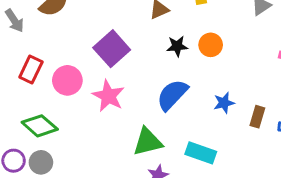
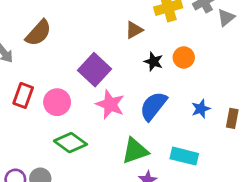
black star: (177, 46) -> (154, 62), turned 30
pink star: (108, 96) -> (110, 104), moved
green diamond: (40, 126) -> (70, 143), moved

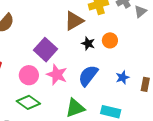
brown triangle: (134, 30) -> (74, 21), size x1.5
pink circle: (57, 102) -> (29, 75), moved

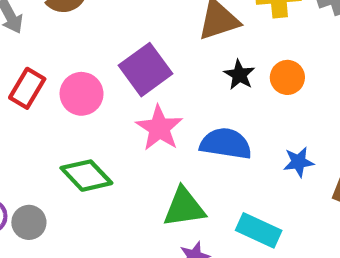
pink circle: (29, 75) -> (82, 94), moved
blue semicircle: (88, 76) -> (226, 144), turned 50

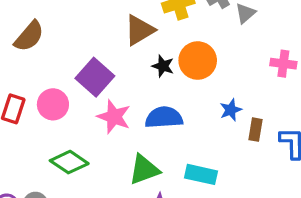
orange circle: (287, 77) -> (198, 61), size x1.5
blue star: (299, 162) -> (231, 110), moved

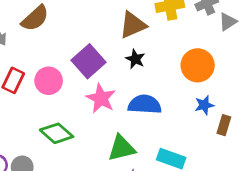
orange circle: (198, 61) -> (198, 65), moved
black star: (163, 66) -> (135, 59), moved

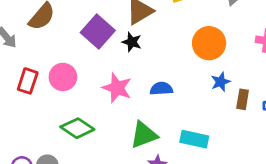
black star: (135, 59) -> (132, 42), moved
purple square: (88, 61) -> (98, 32), moved
blue semicircle: (145, 104) -> (161, 89), size x0.7

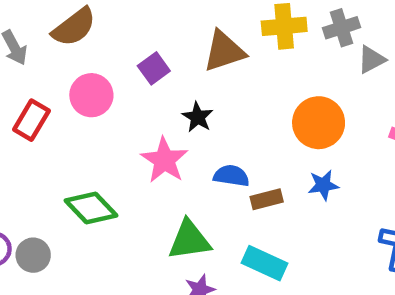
purple square: (98, 32) -> (154, 68), size x0.6
black star: (132, 42) -> (198, 117), moved
pink circle: (63, 77) -> (91, 95), moved
brown rectangle: (243, 99) -> (267, 199), moved, turned 54

